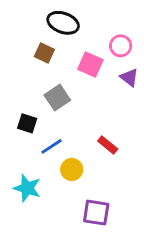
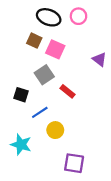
pink circle: (121, 46) -> (78, 16), moved
pink square: (90, 65) -> (55, 49), moved
red rectangle: (108, 145) -> (67, 91), moved

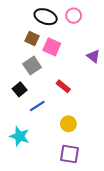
gray square: (44, 75) -> (32, 66), moved
black square: (21, 95) -> (20, 89), turned 32
yellow circle: (55, 130) -> (68, 124), moved

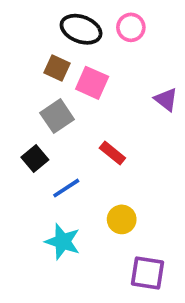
cyan star: (20, 136) -> (63, 242), moved
purple square: (69, 154) -> (148, 273), moved

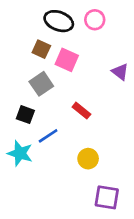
black square: (35, 158) -> (25, 115), turned -30
cyan star: (63, 242) -> (20, 153), moved

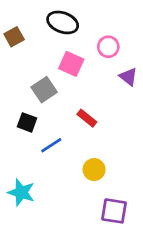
pink circle: (95, 20) -> (108, 47), moved
brown square: (41, 49) -> (14, 37), moved, turned 36
cyan star: (20, 153) -> (21, 192), moved

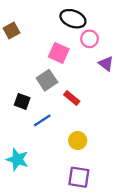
black ellipse: (63, 22) -> (73, 19), moved
gray square: (44, 90) -> (47, 80), moved
purple square: (114, 211) -> (79, 177), moved

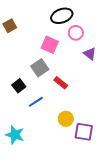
black ellipse: (73, 19) -> (62, 16), turned -40
black square: (22, 101) -> (19, 86), turned 32
purple square: (79, 177) -> (84, 132), moved

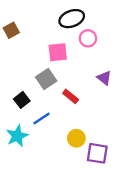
pink square: (50, 45) -> (58, 52), turned -30
purple triangle: (90, 54) -> (104, 78), moved
cyan star: (15, 135) -> (17, 136), moved, turned 30

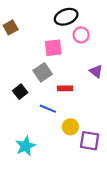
red rectangle: (71, 96) -> (65, 88), turned -40
blue line: (41, 118) -> (48, 109), moved, turned 56
cyan star: (17, 136) -> (25, 146), moved

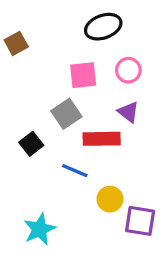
pink circle: (81, 35) -> (128, 70), moved
purple triangle: (96, 71) -> (128, 112), moved
red rectangle: (65, 88) -> (102, 139), size x1.5

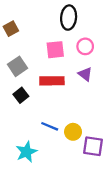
black ellipse: (103, 27) -> (69, 18), turned -65
gray square: (66, 114) -> (18, 66), moved
red rectangle: (102, 139) -> (52, 81), moved
blue line: (75, 171) -> (50, 126), moved

